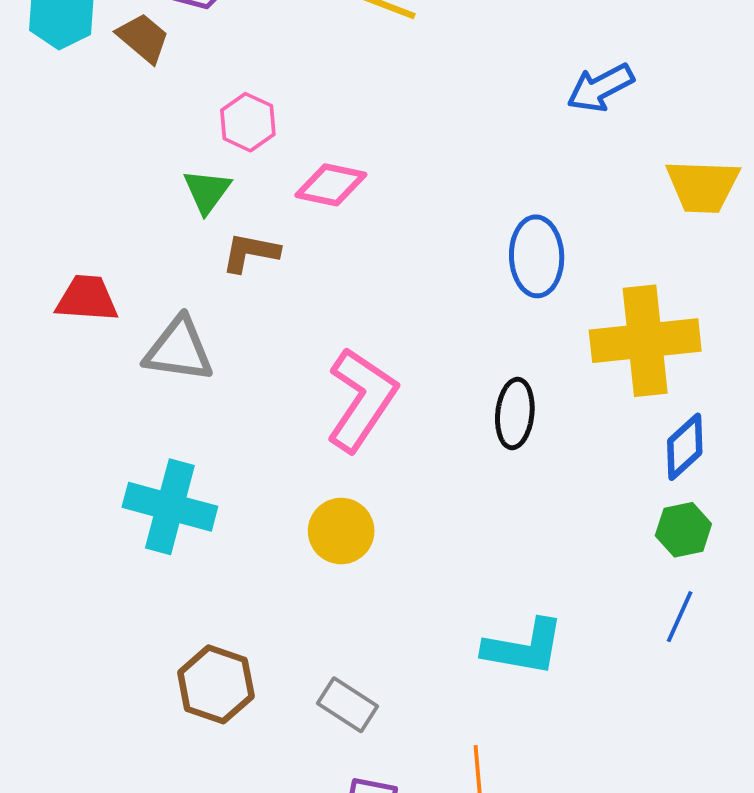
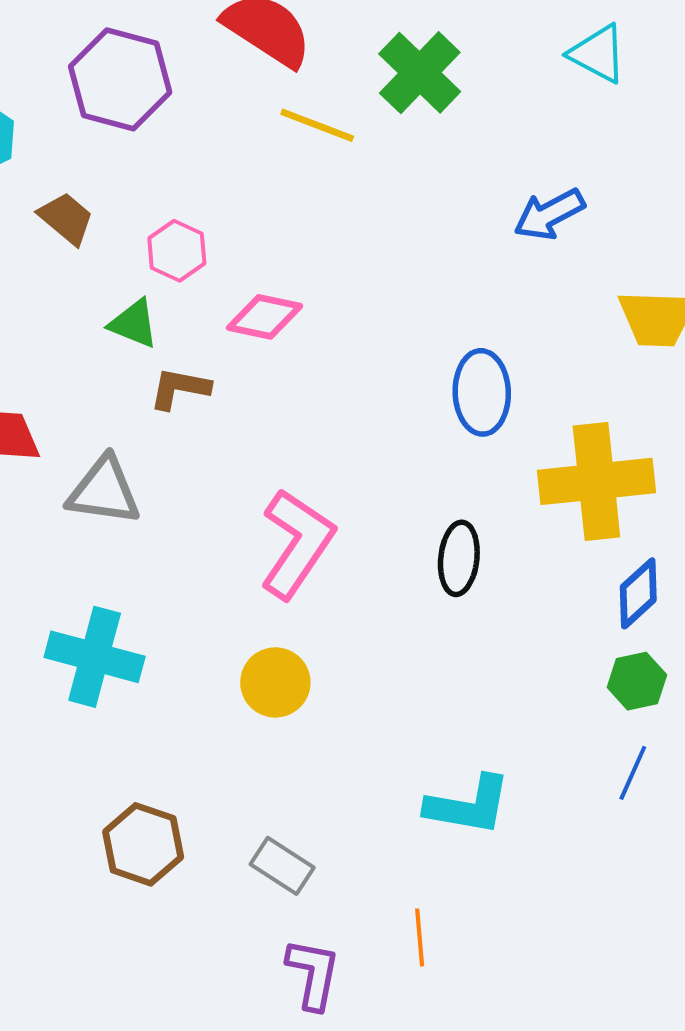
brown trapezoid: (143, 38) -> (66, 218), moved
green triangle: (207, 191) -> (134, 324), turned -44

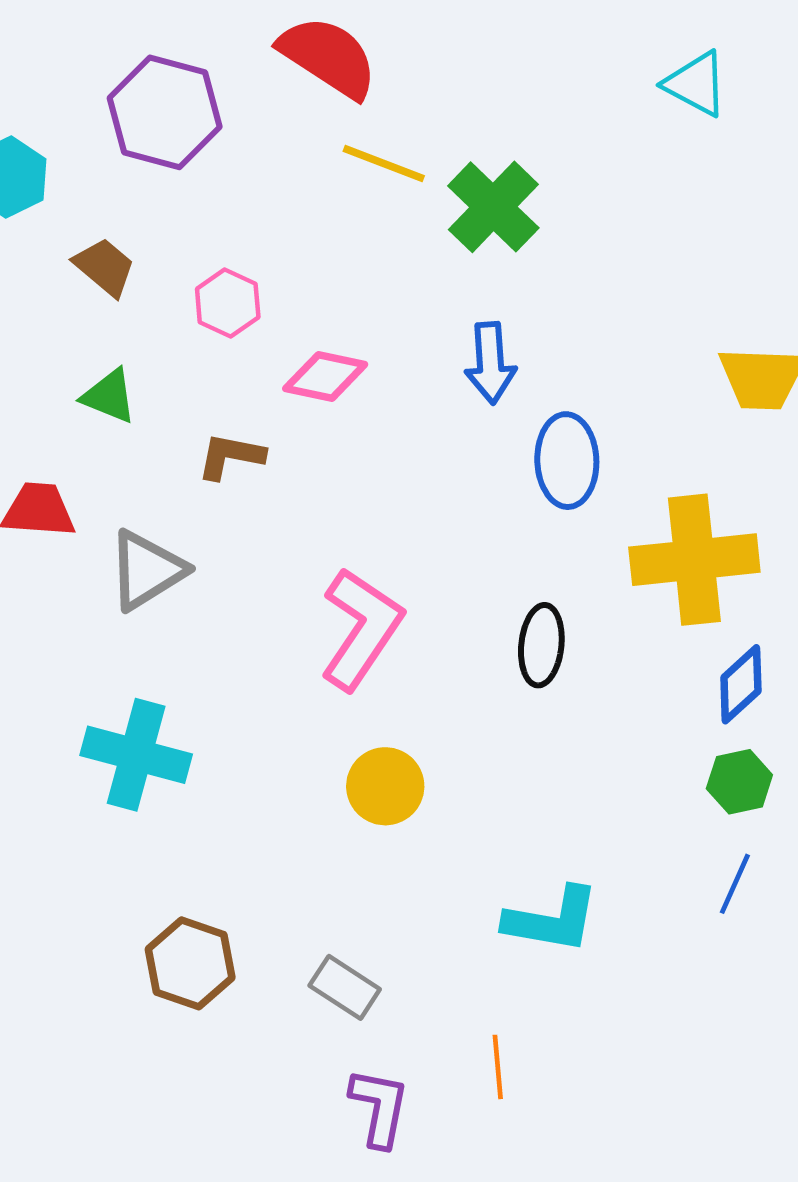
green cross: (420, 73) -> (493, 207), moved
blue arrow: (549, 214) -> (490, 363), moved, turned -66
green triangle: (134, 324) -> (109, 396), moved
gray triangle: (104, 491) -> (147, 570), turned -40
yellow circle: (275, 682) -> (385, 786), moved

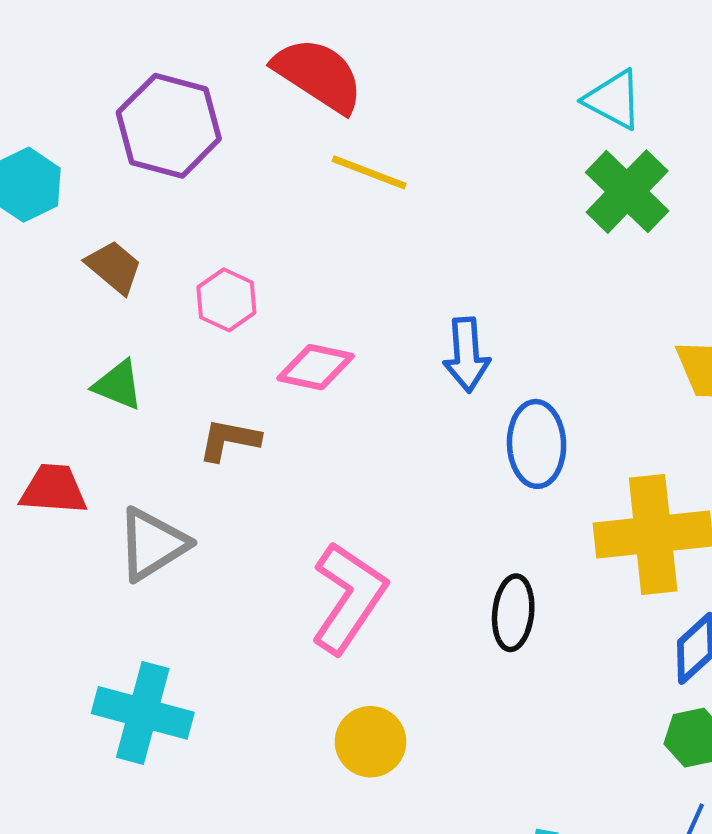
cyan triangle: (696, 84) -> (613, 100), moved
green cross: (493, 207) -> (627, 192), moved

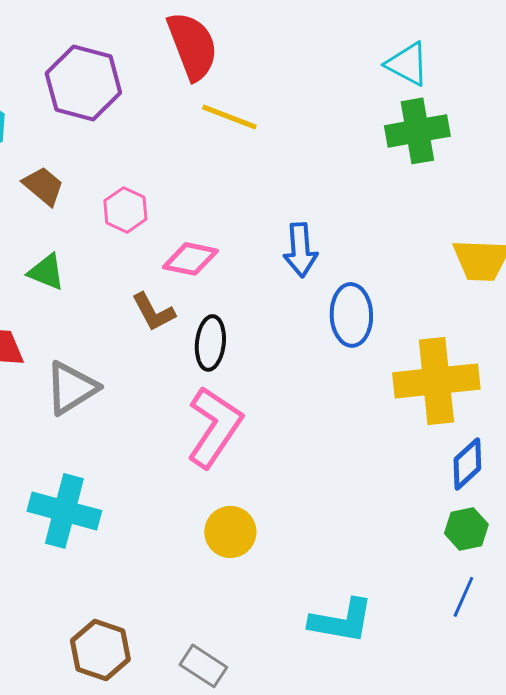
red semicircle: (318, 75) -> (192, 46), turned 36
green cross: (627, 192) -> (417, 131), turned 36
brown L-shape: (229, 440) -> (153, 312), moved, turned -129
black ellipse: (513, 613) -> (210, 343), moved

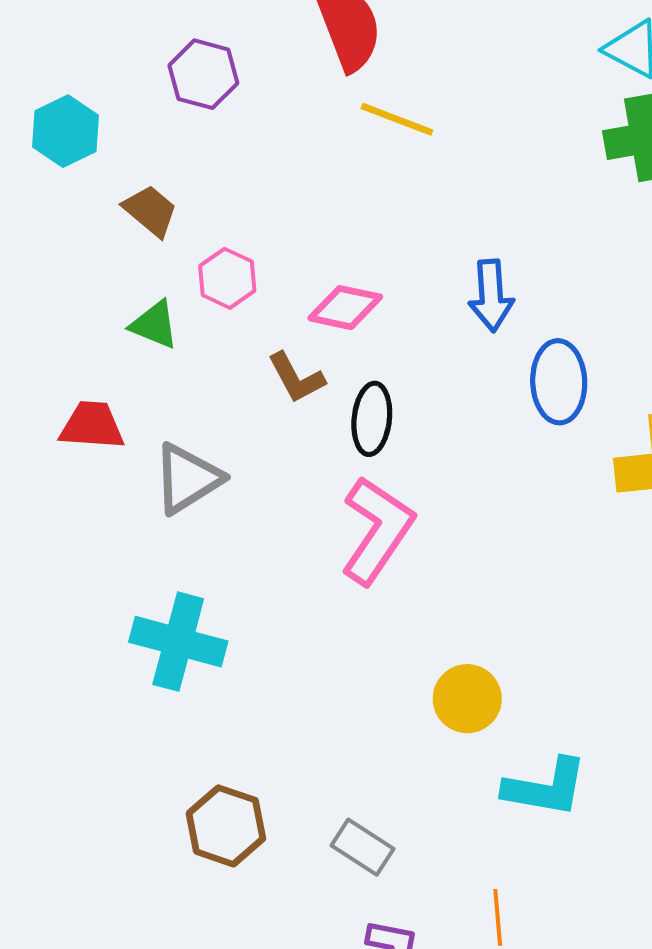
purple hexagon: (83, 83) -> (203, 74), size x0.7
pink hexagon: (125, 210) -> (227, 278), moved
yellow circle: (230, 532) -> (467, 699), moved

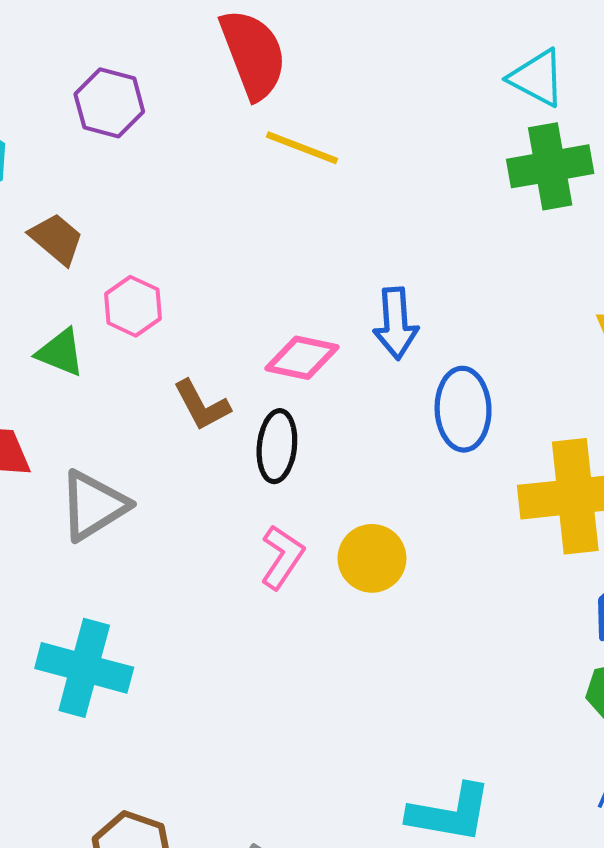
pink diamond: (345, 308) -> (302, 358), moved
pink L-shape: (377, 530) -> (282, 557), size x0.6
yellow circle: (467, 699) -> (372, 558), moved

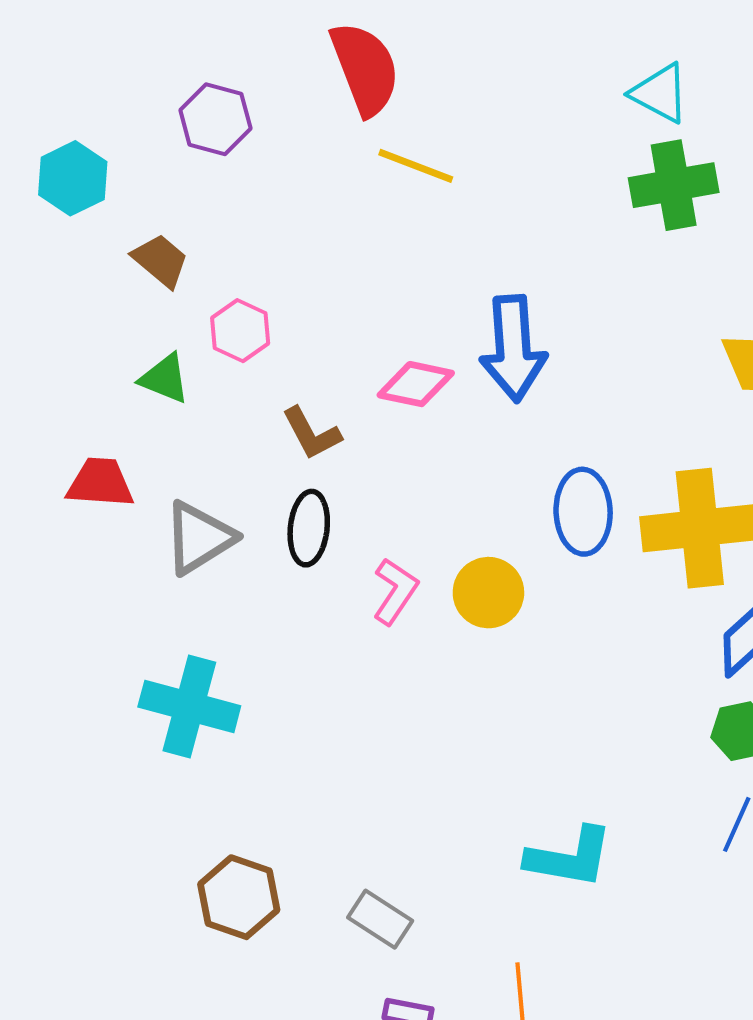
blue arrow: (396, 323) -> (513, 348), size x1.4
blue ellipse: (463, 409) -> (583, 512), moved
black ellipse: (277, 446) -> (309, 528), moved

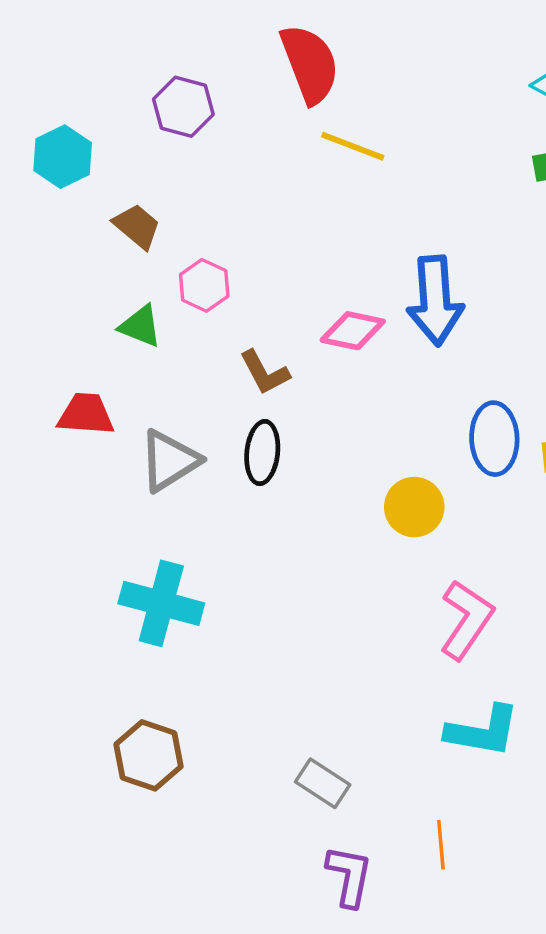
pink L-shape: (395, 591) -> (466, 620), moved, size x1.4
brown hexagon: (239, 897) -> (149, 755), moved

